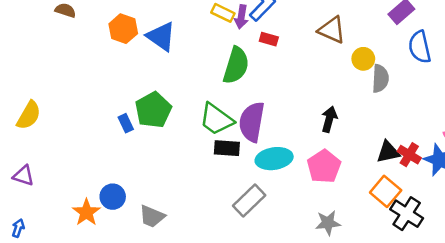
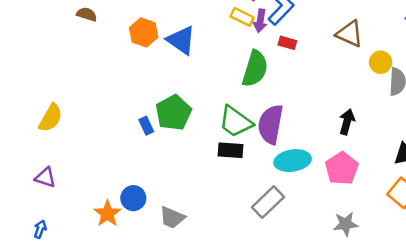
black rectangle: (227, 148) -> (230, 150), moved

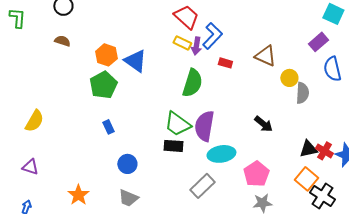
red rectangle: (287, 43) -> (225, 63), moved
green pentagon: (173, 113) -> (103, 85), moved
black arrow: (347, 122) -> (263, 124), turned 114
pink pentagon: (342, 168) -> (256, 174), moved
blue circle: (133, 198) -> (127, 164), moved

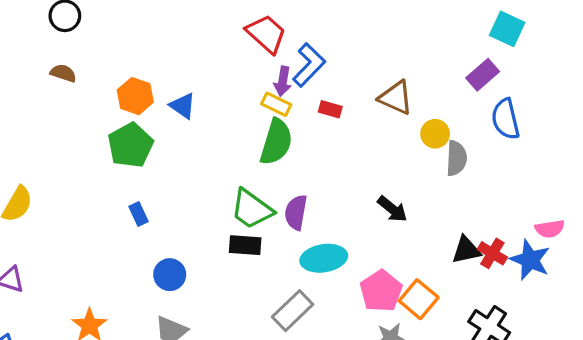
yellow rectangle: (182, 43) -> (276, 104), moved
blue triangle: (135, 61) -> (183, 106), size x0.7
purple semicircle: (204, 126) -> (296, 212), size x0.7
orange square: (306, 179) -> (419, 299), moved

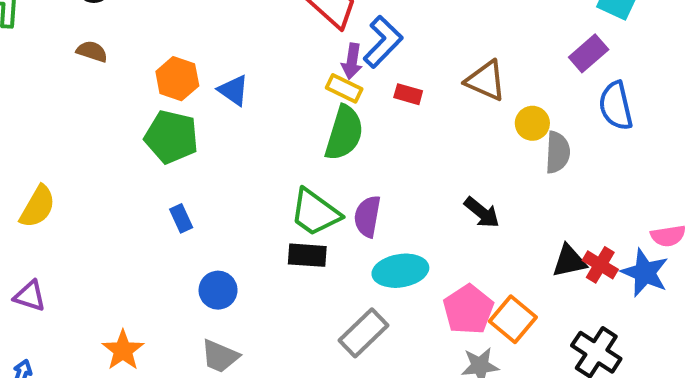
green pentagon: (130, 145) -> (171, 137), turned -30

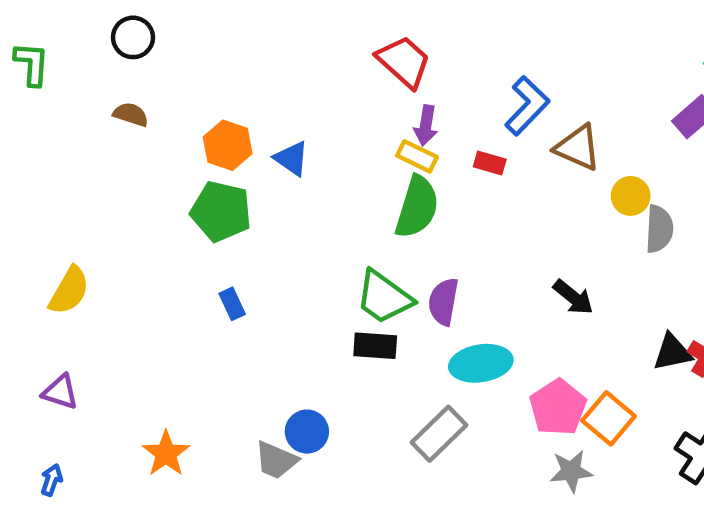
blue L-shape: (383, 42) -> (527, 106), moved
blue circle: (218, 290) -> (307, 432), moved

